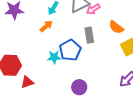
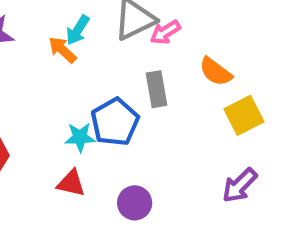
orange arrow: (46, 26) -> (62, 50), moved, turned -96
red triangle: (27, 82) -> (71, 183), moved, turned 32

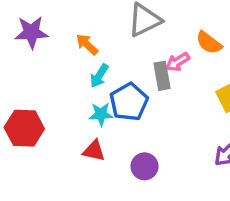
cyan arrow: (78, 30) -> (99, 76), moved
pink arrow: (165, 32) -> (178, 62), moved
orange semicircle: (216, 72) -> (209, 43), moved

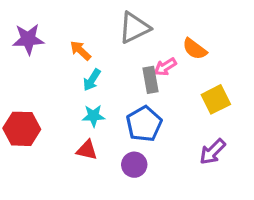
blue pentagon: (129, 102) -> (144, 124), moved

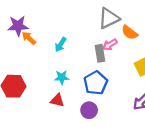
gray triangle: (134, 28) -> (109, 18), moved
orange arrow: (80, 51) -> (29, 38), moved
cyan arrow: (92, 80) -> (61, 45), moved

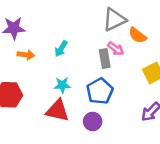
orange arrow: (29, 38) -> (26, 55), moved, turned 144
pink arrow: (110, 45) -> (116, 49), turned -112
red triangle: (57, 100) -> (57, 111), size x1.5

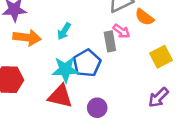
orange arrow: (26, 55) -> (27, 38), size x1.5
cyan star: (62, 85) -> (65, 69), size x1.5
blue pentagon: (100, 91) -> (87, 63), moved

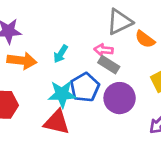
pink arrow: (121, 31) -> (103, 50), moved, turned 150
gray rectangle: (110, 41) -> (109, 65), turned -48
purple circle: (97, 108) -> (120, 98), moved, size x1.5

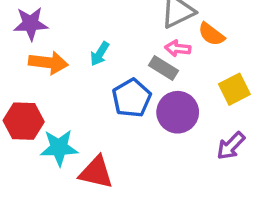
pink arrow: (103, 50) -> (178, 48), moved
cyan star: (62, 94) -> (59, 148), moved
red triangle: (57, 122) -> (96, 172), moved

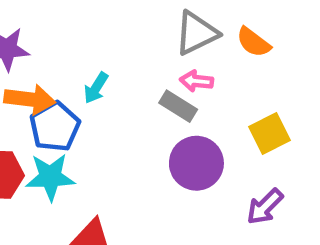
orange semicircle: (211, 34) -> (253, 42), moved
blue pentagon: (132, 98) -> (55, 127), moved
cyan star: (59, 148) -> (50, 177), moved

